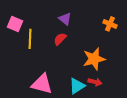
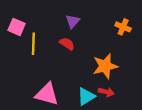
purple triangle: (65, 19) -> (73, 21), turned 32
red semicircle: (60, 39) -> (67, 44), turned 80

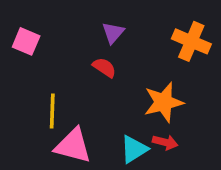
orange cross: (123, 27) -> (191, 41), size x1.5
yellow line: (33, 44) -> (52, 111), moved

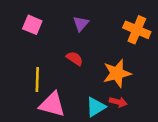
pink square: (26, 41) -> (32, 25), moved
red semicircle: (104, 67) -> (75, 58), moved

